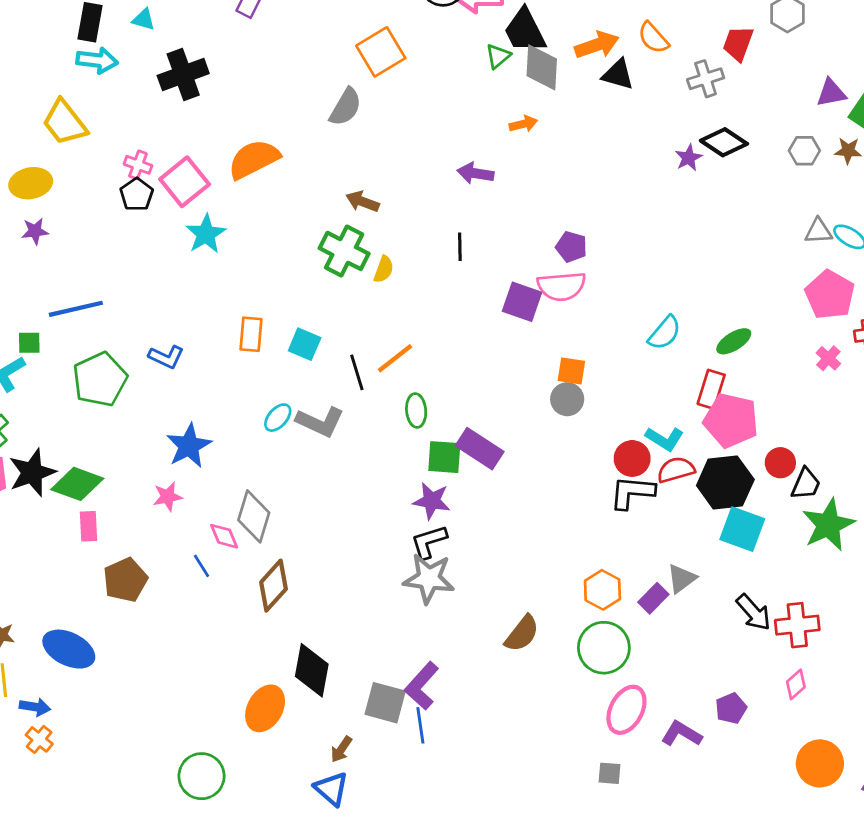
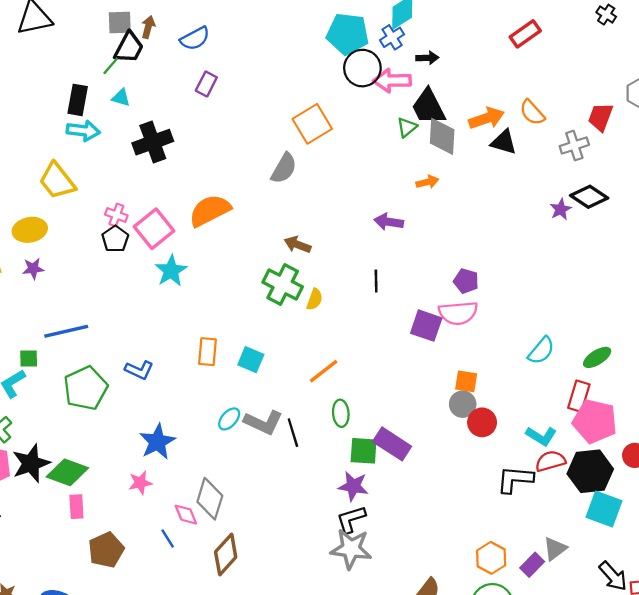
black line: (357, 372) -> (293, 433), moved
red circle: (632, 458) -> (482, 422), moved

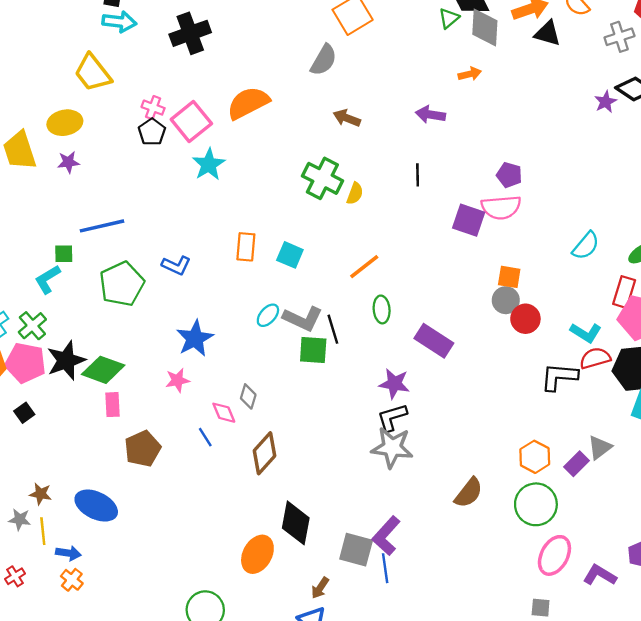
brown arrow: (297, 245) -> (347, 118), moved
green square: (364, 451) -> (313, 350), moved
gray diamond: (210, 499) -> (248, 396), size x0.6

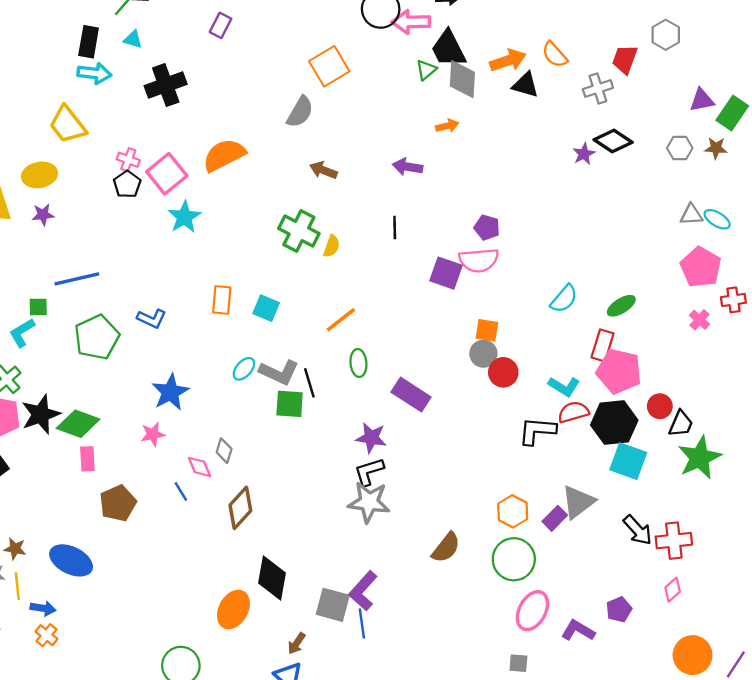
gray triangle: (600, 448) -> (578, 502), size x1.4

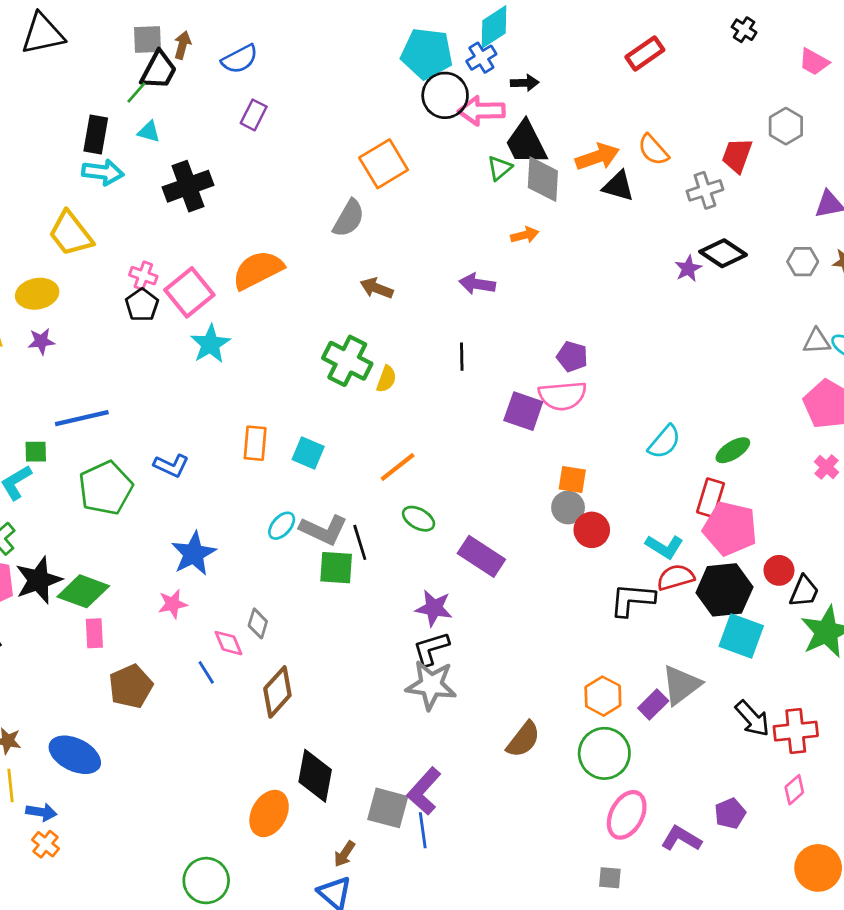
green ellipse: (358, 363) -> (419, 519), turned -56

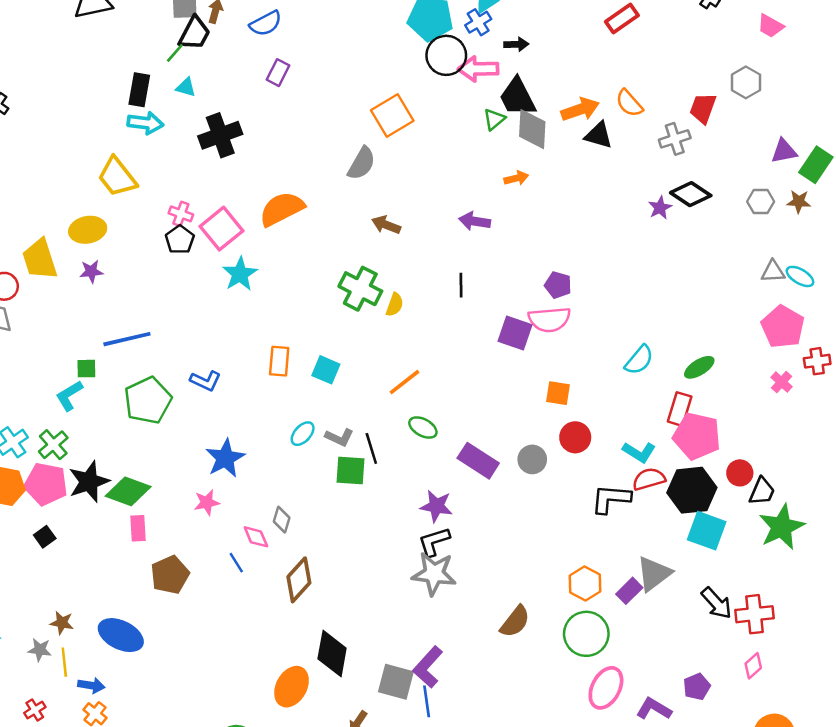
gray circle: (568, 508) -> (532, 459), moved
gray L-shape: (324, 530) -> (339, 437), size x0.7

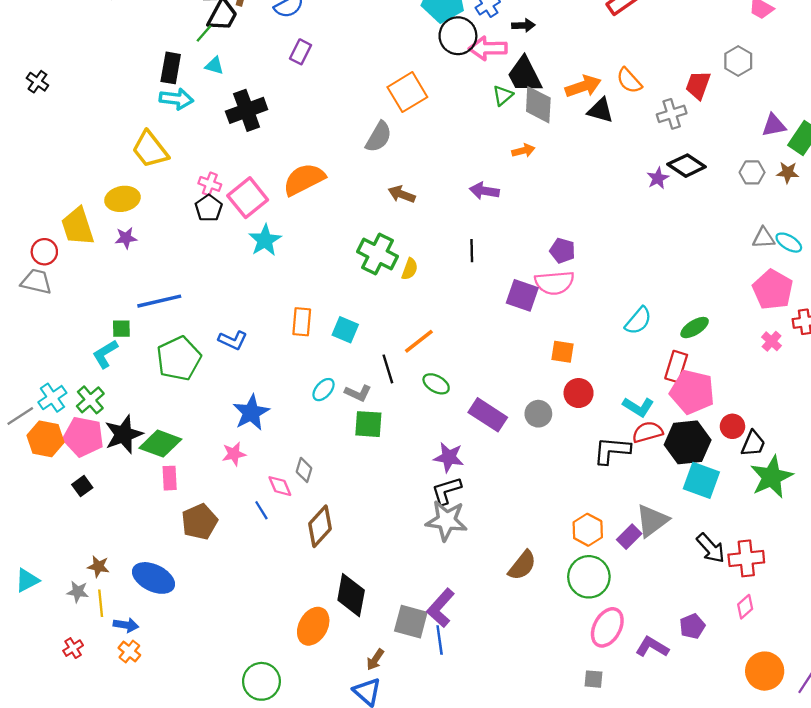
black line: (371, 448) -> (388, 369), moved

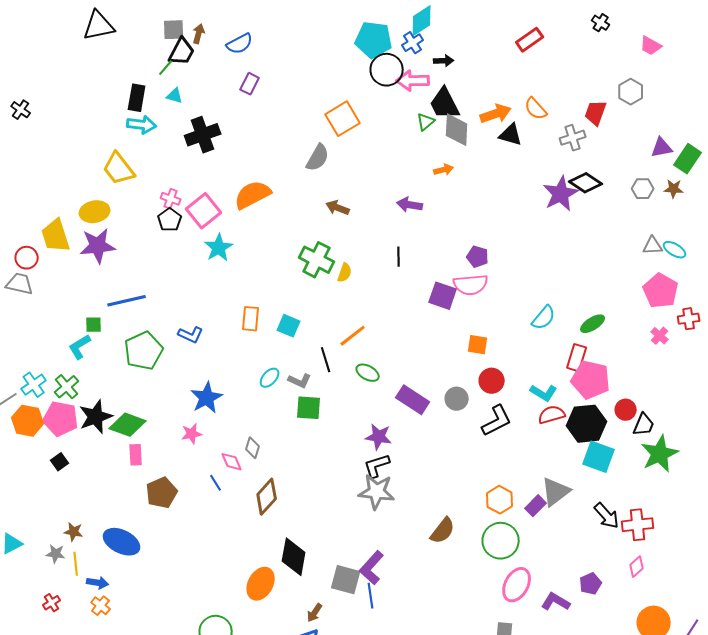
purple star: (658, 178) -> (561, 194), size x1.8
purple star: (126, 238) -> (98, 246), size x1.8
black L-shape: (612, 450) -> (497, 421), moved, turned 148

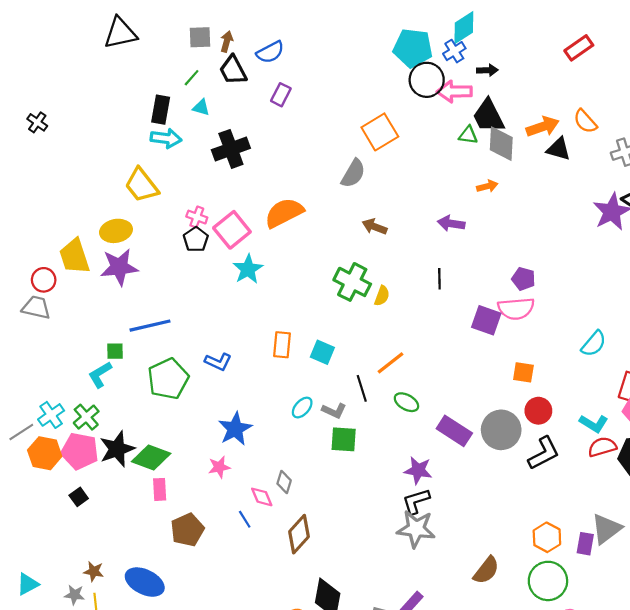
black trapezoid: (182, 52) -> (233, 70), moved, turned 124
green triangle: (426, 122) -> (468, 135), turned 48
gray circle: (457, 399) -> (501, 430), size x1.6
purple rectangle: (536, 506) -> (585, 544), turned -35

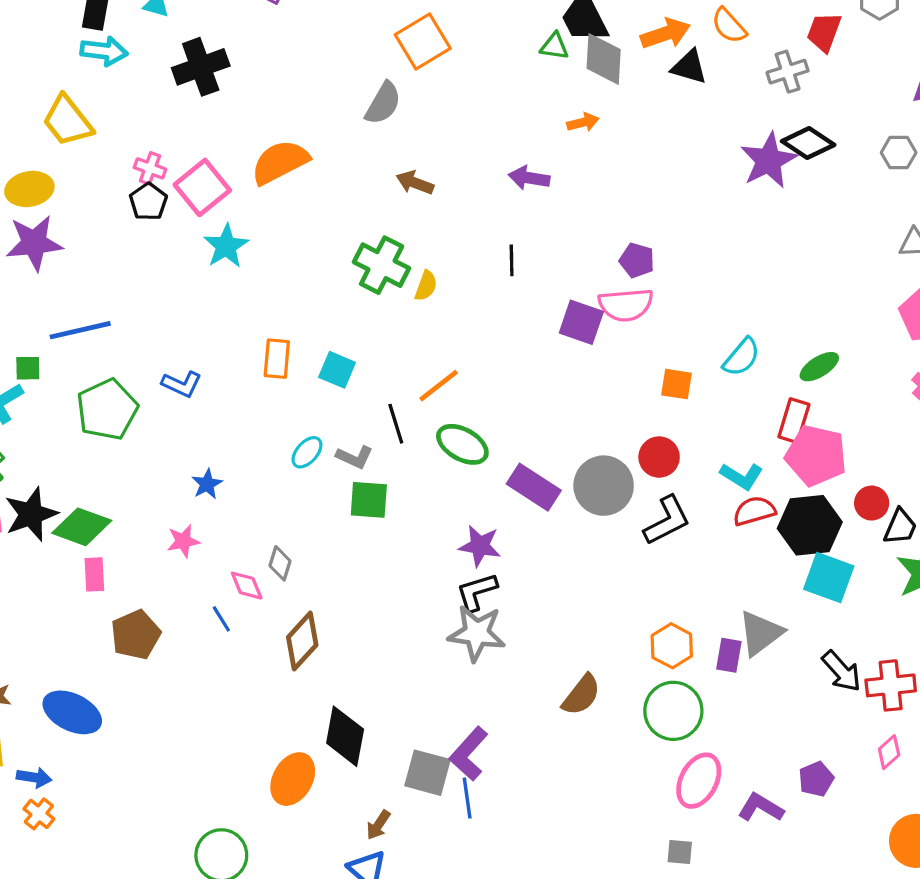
orange square: (523, 372) -> (677, 384), moved
green ellipse: (406, 402) -> (462, 444), size x1.4
blue star: (235, 429) -> (207, 484), size x0.6

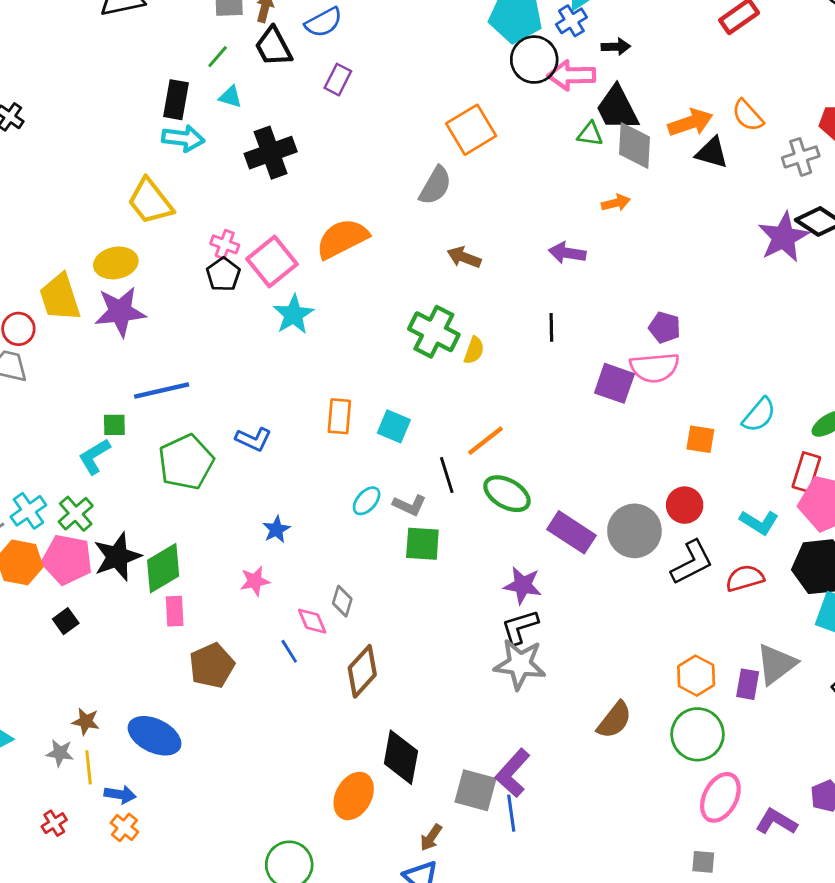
red semicircle: (754, 511) -> (745, 578), moved
green diamond: (82, 527) -> (163, 568), turned -51

